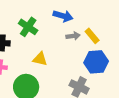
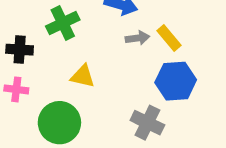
green cross: (28, 27) -> (63, 23), turned 30

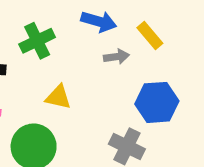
yellow rectangle: (169, 38) -> (150, 35), moved

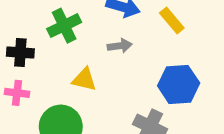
gray arrow: (116, 57) -> (120, 46), moved

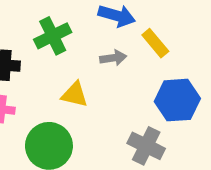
yellow rectangle: (172, 21) -> (155, 43), moved

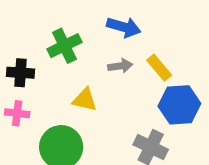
yellow rectangle: (155, 43) -> (159, 68), moved

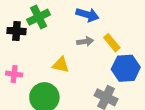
green cross: (64, 46) -> (39, 17), moved
black cross: (21, 73) -> (16, 31), moved

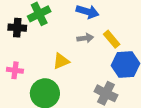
yellow triangle: (61, 65) -> (61, 61), turned -36

